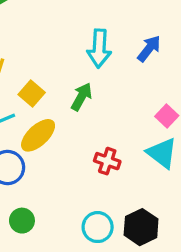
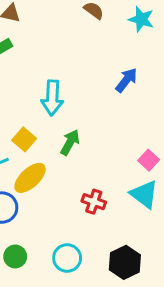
cyan arrow: (99, 48) -> (52, 98), moved
blue arrow: (149, 48) -> (126, 80), moved
cyan circle: (98, 227) -> (67, 258), moved

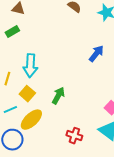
cyan arrow: (52, 98) -> (30, 66), moved

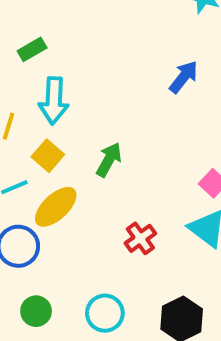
green rectangle: (12, 32) -> (32, 49), moved
red cross: (74, 136) -> (140, 238), turned 35

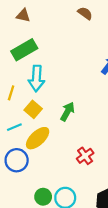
green rectangle: (32, 49) -> (24, 50), size x1.6
green circle: (36, 311) -> (43, 197), moved

